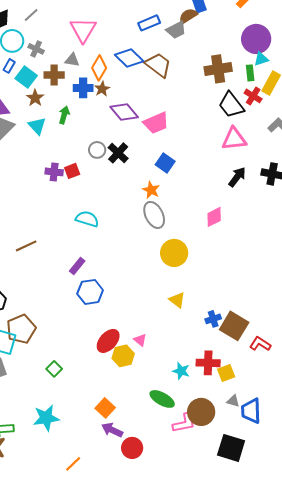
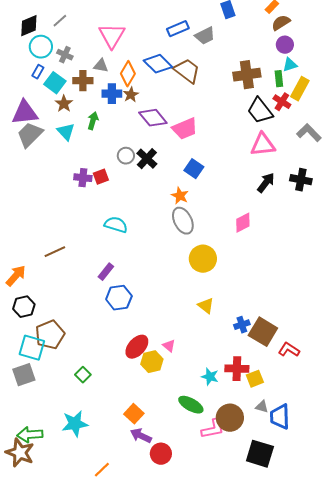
brown semicircle: (188, 16) -> (281, 23), moved
purple circle: (256, 39) -> (285, 45), size x0.6

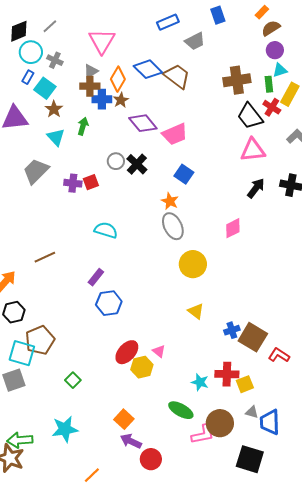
blue rectangle: (178, 29) -> (168, 22), moved
gray triangle: (101, 66) -> (91, 71), turned -42
brown cross: (83, 81) -> (90, 86), moved
gray trapezoid: (30, 135) -> (36, 171), moved

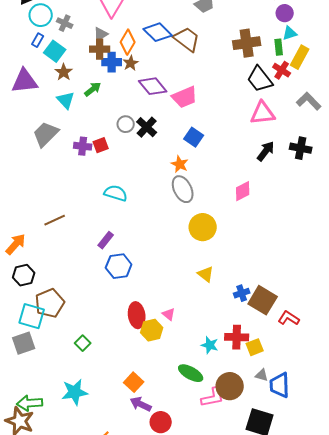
green arrow: (83, 126) -> (93, 89), turned 36
red ellipse: (127, 352) -> (137, 315), turned -50

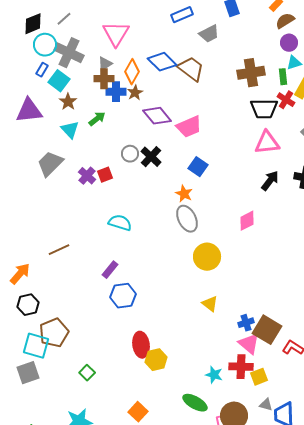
gray cross: (65, 23) -> (69, 53), size x1.8
black trapezoid: (260, 79) -> (264, 109), turned -52
purple cross: (83, 146) -> (87, 176), turned 36
pink triangle: (169, 314) -> (249, 344), moved, size x1.6

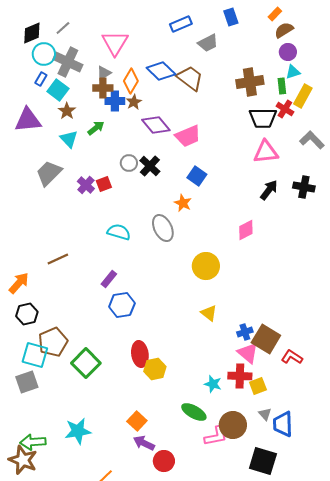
gray ellipse: (187, 219) -> (163, 228), moved
green square: (87, 373) -> (86, 363), moved, size x1.8
gray triangle: (266, 405) -> (265, 414), turned 32

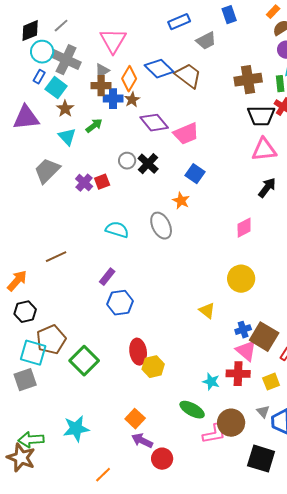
yellow circle: (206, 266) -> (241, 279), moved
yellow square: (258, 386) -> (271, 382), moved

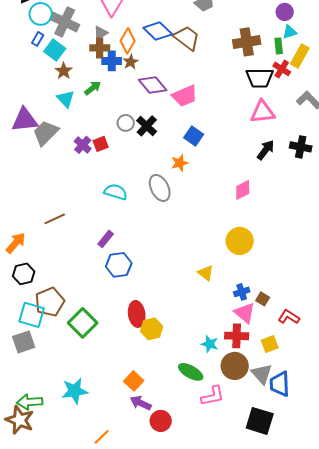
purple triangle: (26, 118) -> (25, 120), moved
orange star: (181, 201) -> (180, 163), turned 30
brown square: (264, 337) -> (263, 299), size x0.5
gray triangle: (263, 412) -> (262, 374), size x1.6
brown circle: (231, 423) -> (235, 366), moved

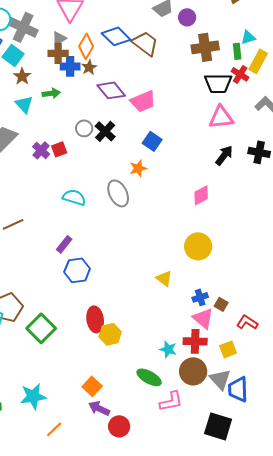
purple circle: (285, 12) -> (187, 17), moved
green arrow: (93, 88) -> (51, 93), turned 30
orange line: (102, 437) -> (54, 429), moved

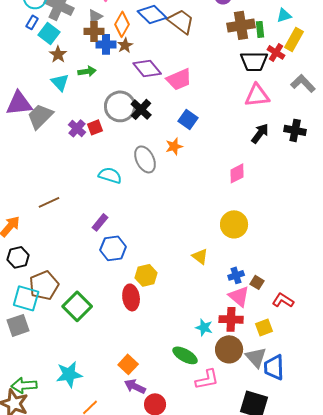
green rectangle: (237, 51) -> (260, 29), moved
gray circle: (84, 128) -> (120, 106), size x1.8
gray ellipse: (118, 193) -> (145, 159), moved
yellow hexagon: (110, 334) -> (146, 275), moved

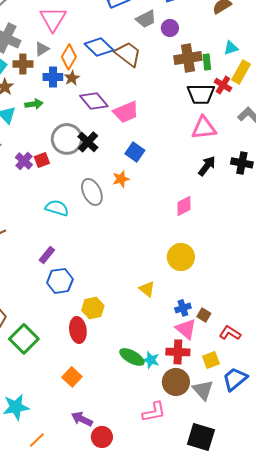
brown cross: (94, 31) -> (23, 64), moved
green ellipse: (185, 355) -> (132, 357), moved
orange square: (128, 364) -> (72, 377), moved
blue trapezoid: (274, 367) -> (235, 379), moved, turned 52

